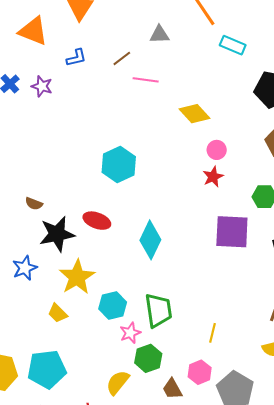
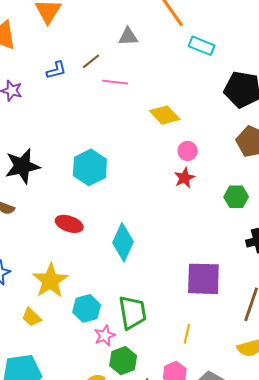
blue L-shape: (76, 58) -> (56, 70), moved
purple square: (232, 232) -> (203, 279), moved
black star: (57, 234) -> (22, 166), moved

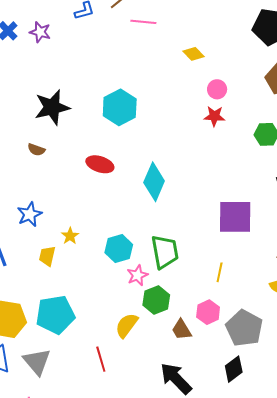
yellow diamond: (165, 115) -> (194, 54), size x0.7
red star: (184, 178) -> (214, 116), turned 30
yellow star: (50, 281) -> (70, 236), moved, size x0.5
yellow trapezoid: (32, 317) -> (47, 256), moved, turned 60

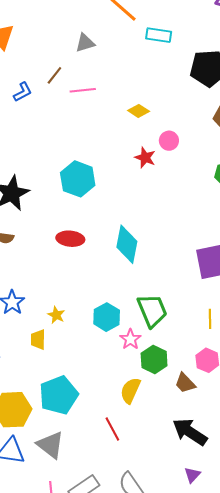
red star: (214, 116) -> (145, 158), moved, turned 30

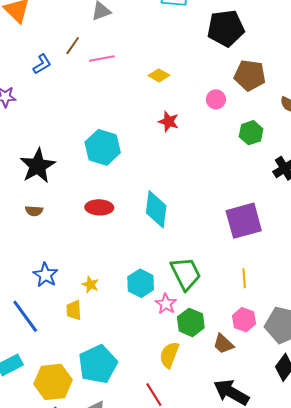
pink circle: (169, 141) -> (216, 99), moved

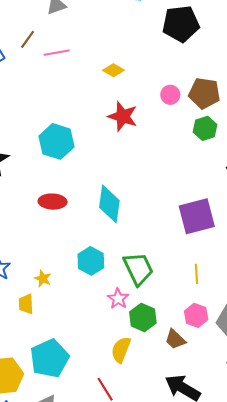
brown pentagon: (250, 75) -> (204, 93), moved
red star: (169, 122) -> (123, 116), size x1.4
cyan hexagon: (141, 283) -> (91, 261), moved

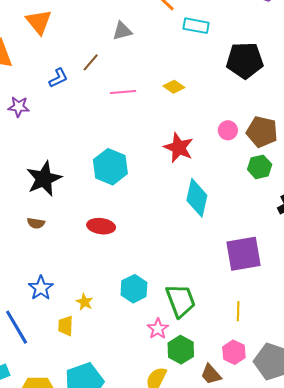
pink line: (57, 53) -> (123, 92), moved
yellow diamond: (113, 70) -> (174, 87), moved
cyan diamond: (109, 204) -> (197, 198), moved

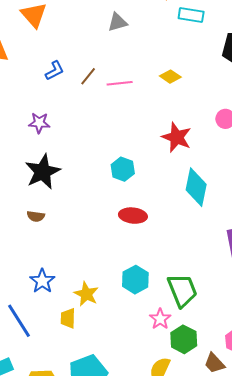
brown line: (91, 62) -> (88, 76), moved
purple star: (19, 107) -> (39, 123), moved
cyan hexagon: (110, 167) -> (123, 169), moved, size x0.7
red ellipse: (101, 226) -> (133, 216), moved
yellow star: (85, 302) -> (86, 294), size x1.4

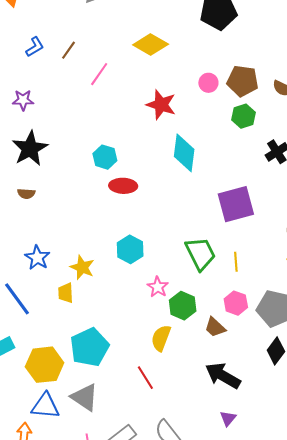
yellow diamond: (170, 77) -> (151, 45), size x1.6
pink line: (120, 83) -> (99, 74), moved, turned -45
cyan hexagon: (123, 169) -> (105, 157), moved
green trapezoid: (182, 290) -> (200, 254), moved

